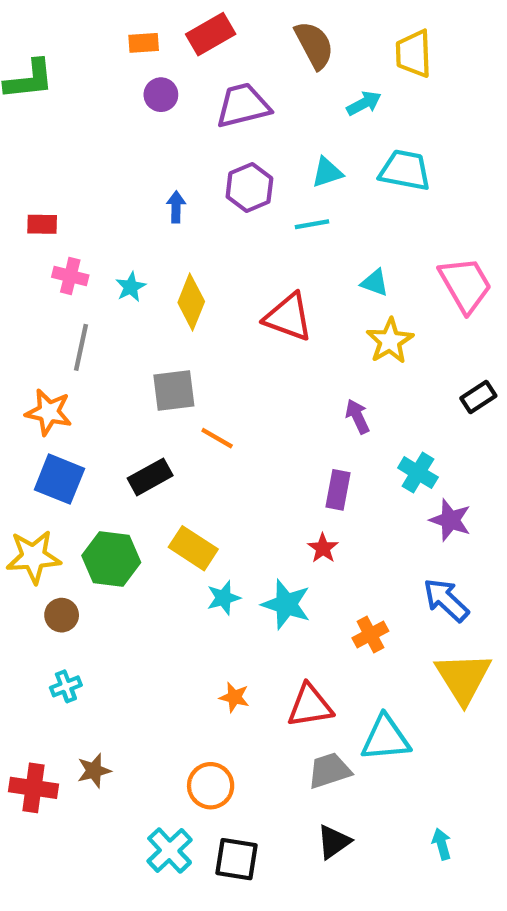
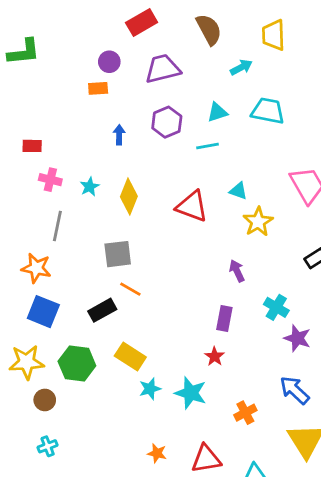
orange rectangle: (144, 43) -> (98, 88), moved
cyan triangle: (375, 283) -> (238, 191), moved
orange line: (217, 438) -> (130, 289), moved

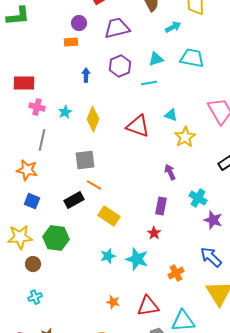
red rectangle: (32, 146) -> (24, 83), size x1.5
blue square: (43, 312) -> (32, 201), size x0.7
yellow rectangle: (130, 356) -> (109, 216), moved

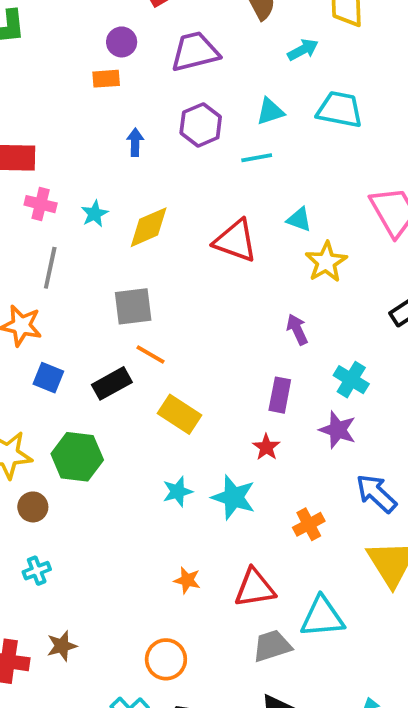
yellow diamond: (93, 119) -> (149, 227), turned 45
blue square: (32, 201) -> (48, 378), moved
purple star: (213, 220) -> (338, 430), moved

